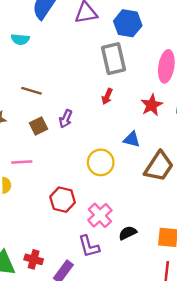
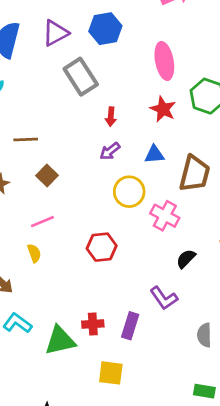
gray rectangle: (113, 59) -> (81, 77), moved
purple arrow: (66, 119) -> (110, 151), moved, turned 48
pink cross: (100, 215) -> (165, 216), moved
purple L-shape: (89, 246) -> (164, 298), moved

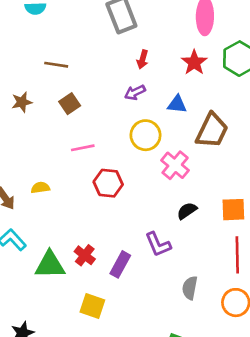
pink line: (42, 222) -> (83, 148), moved
yellow semicircle: (34, 253) -> (40, 188), moved, turned -90
red cross: (93, 324) -> (85, 255), turned 30

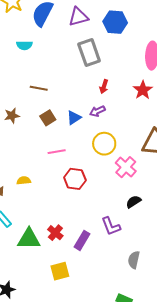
blue triangle: (177, 104) -> (74, 118), moved, turned -42
yellow square: (92, 306) -> (60, 271), turned -36

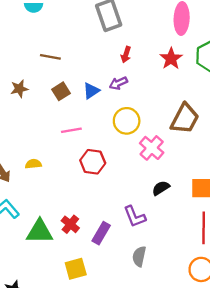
gray semicircle: (134, 260) -> (139, 256), moved

